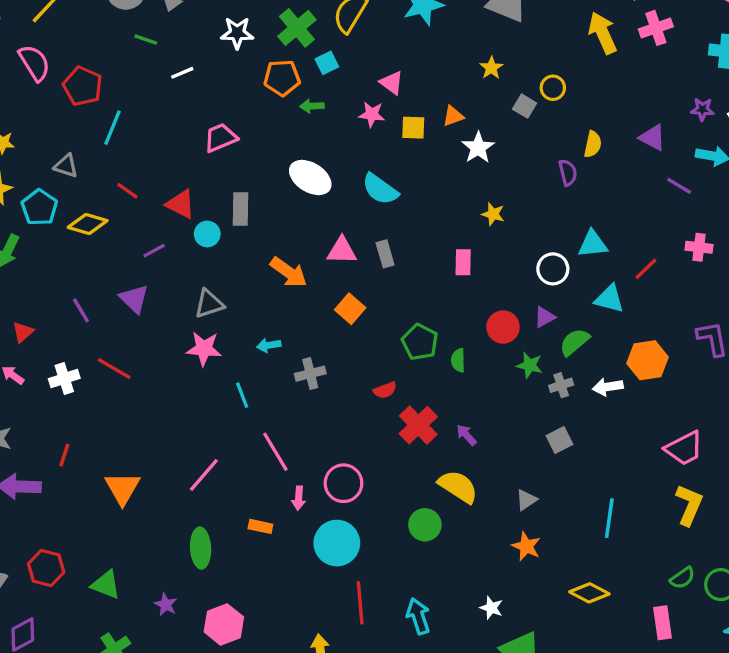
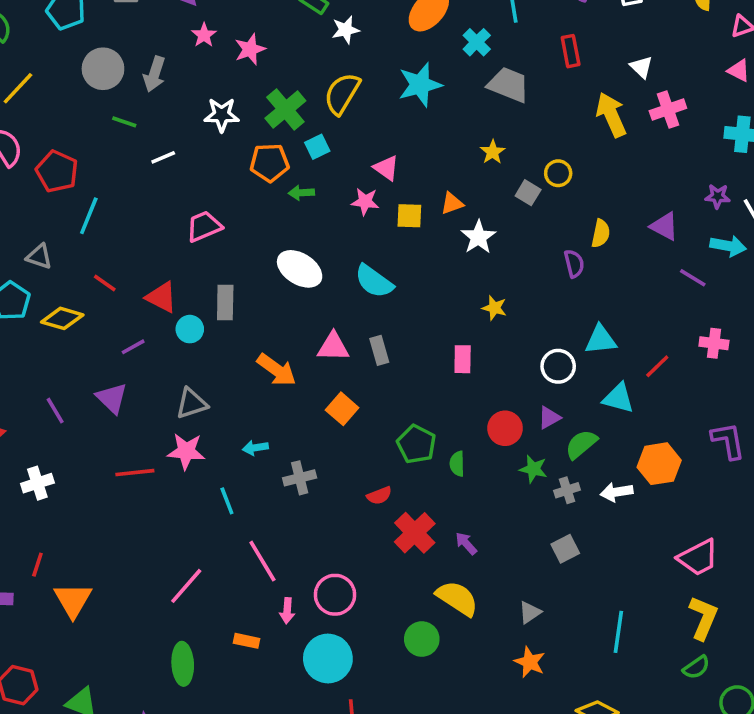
red line: (114, 369) -> (135, 473), moved, turned -36
orange triangle: (122, 488) -> (73, 600), moved
green semicircle: (682, 578) -> (696, 667), moved

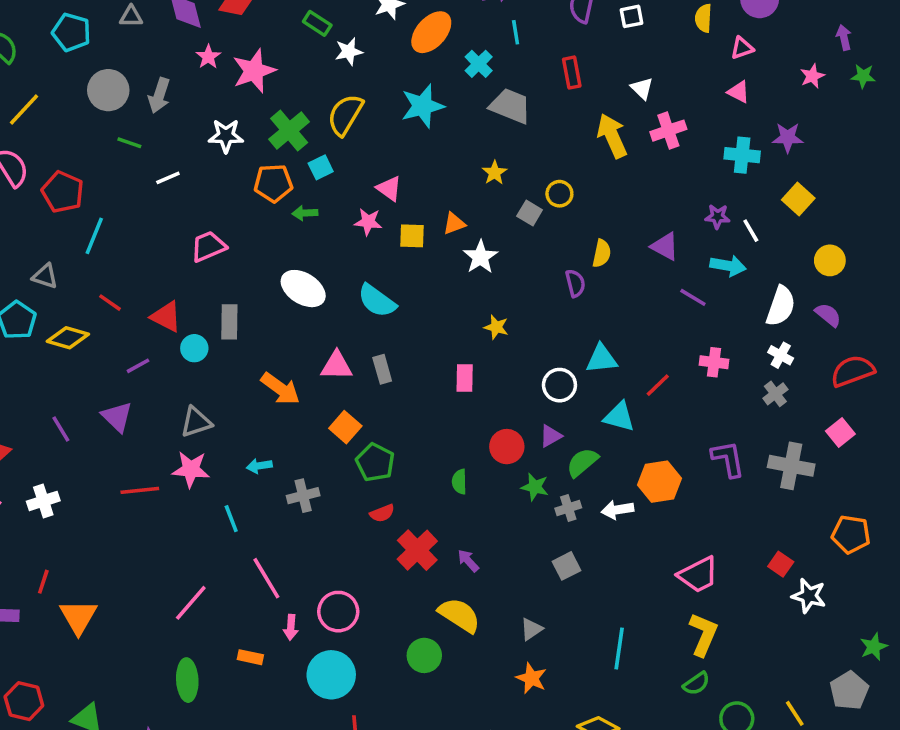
pink star: (250, 49) -> (254, 71), size x1.4
green pentagon: (416, 444) -> (375, 462), moved

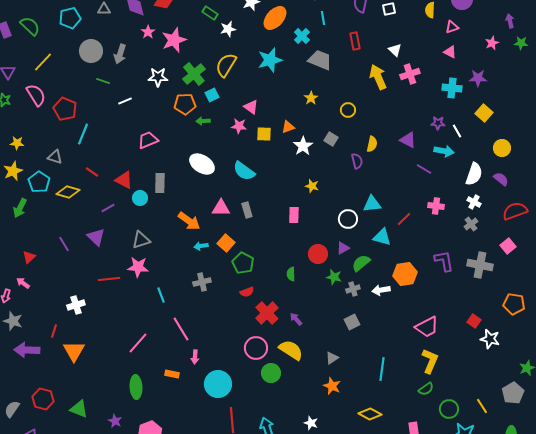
cyan pentagon: (71, 32) -> (70, 18), turned -30
gray square: (530, 213) -> (331, 139), moved
cyan arrow: (259, 466) -> (201, 246), moved
white cross: (43, 501) -> (76, 305), moved
pink circle: (338, 612) -> (256, 348), moved

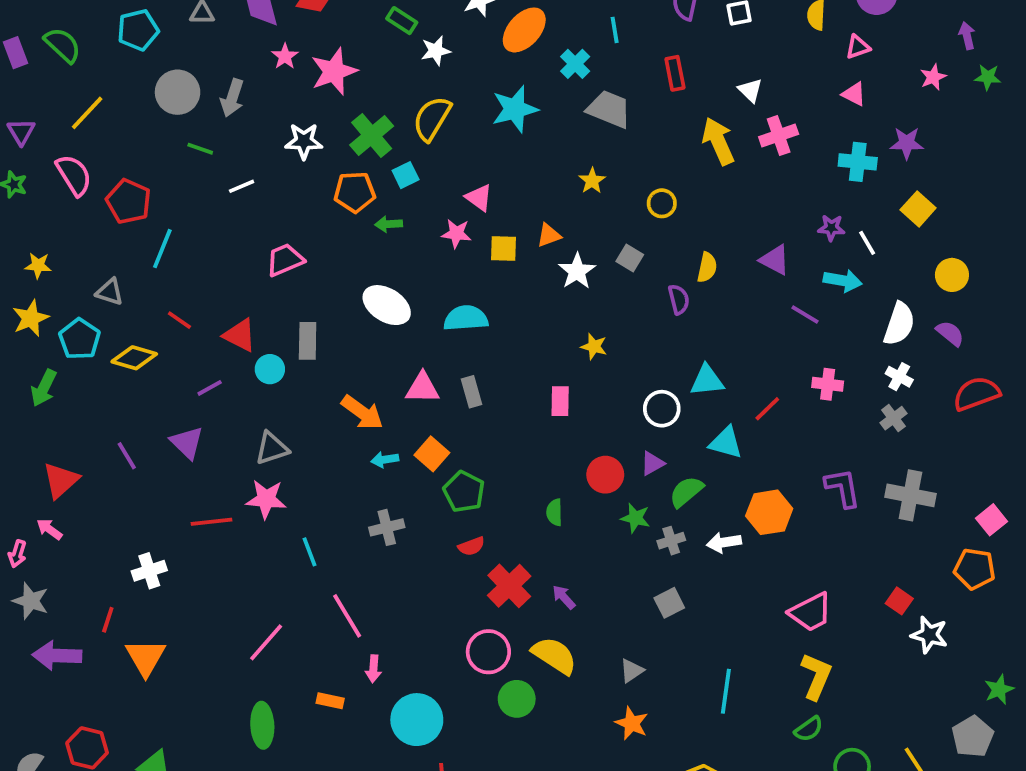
cyan semicircle: (244, 171) -> (466, 318), turned 140
pink square: (508, 246) -> (992, 520), moved
red triangle: (29, 257) -> (61, 480), size x1.5

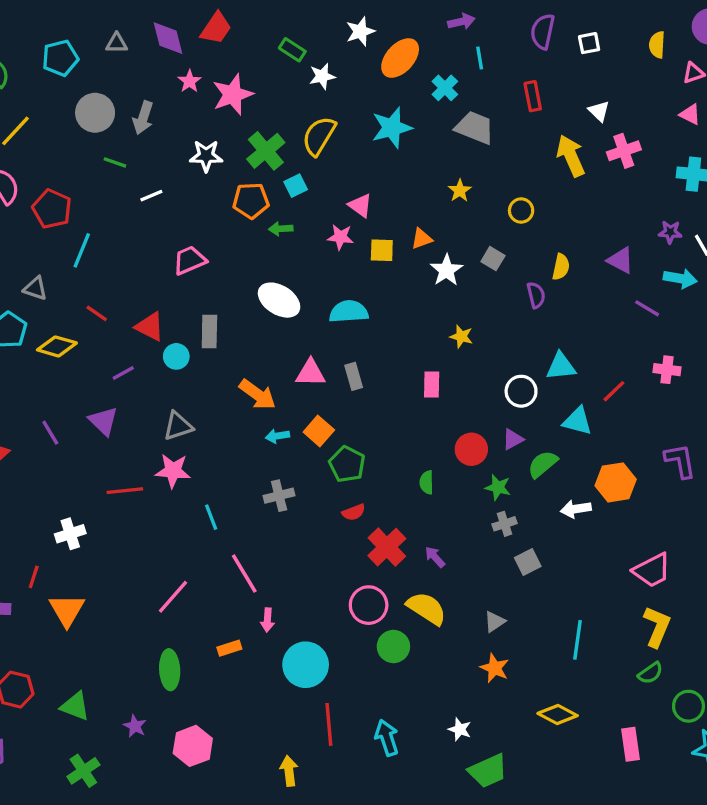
gray cross: (671, 541) -> (504, 524), moved
orange rectangle: (330, 701) -> (229, 648), turned -30

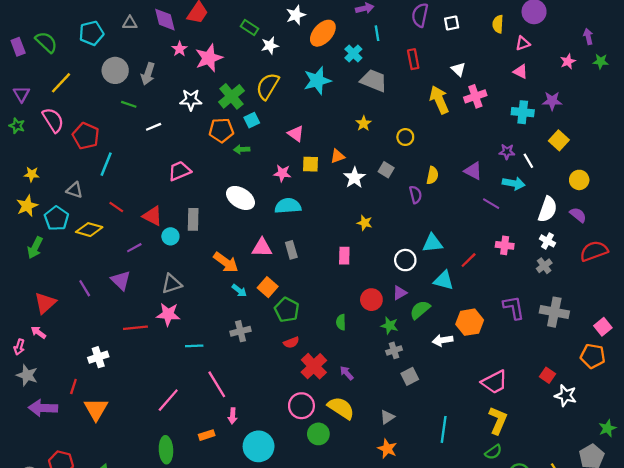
pink star: (340, 237) -> (282, 173), moved
cyan arrow: (277, 436) -> (239, 291), turned -133
cyan line: (211, 517) -> (194, 346), turned -72

